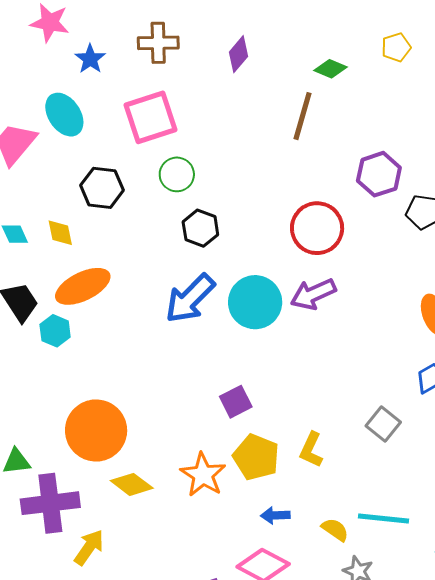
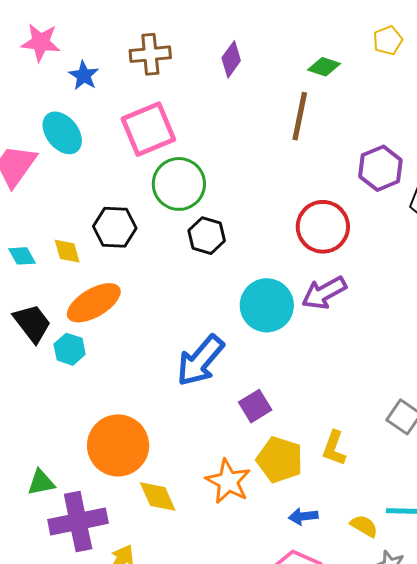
green circle: (177, 174) -> (179, 184), size x1.5
black hexagon: (102, 188) -> (115, 227), moved
blue arrow: (190, 298) -> (200, 361), moved
yellow diamond: (132, 484) -> (158, 497), turned 33

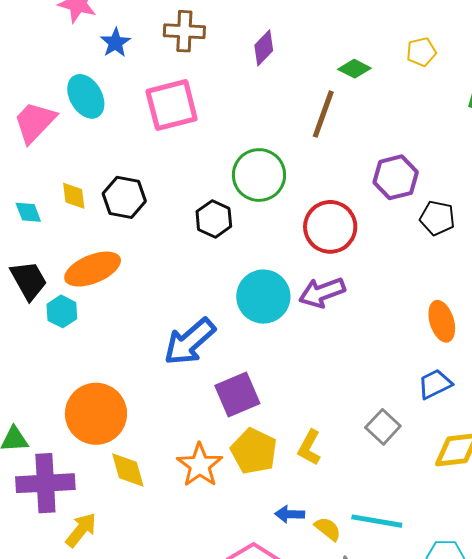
green circle: (179, 184) -> (259, 175), moved
yellow diamond: (67, 251) -> (74, 196), moved
purple square: (255, 406) -> (237, 395), size x1.4
blue arrow: (303, 516) -> (290, 514), moved

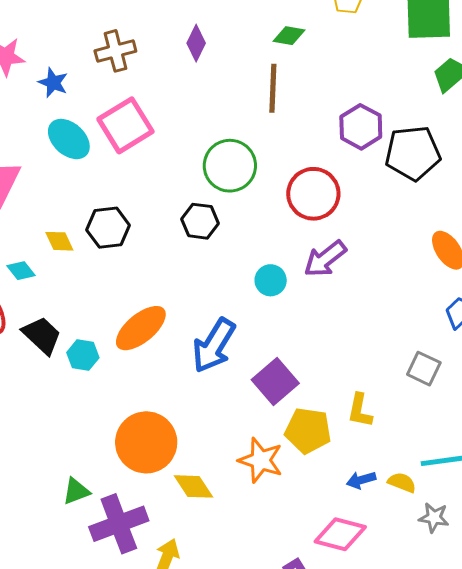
cyan ellipse: (86, 96) -> (69, 139), moved
black pentagon: (437, 218) -> (413, 153), size x1.6
orange ellipse: (93, 269) -> (141, 328), moved
cyan circle: (263, 297) -> (271, 280), size x0.6

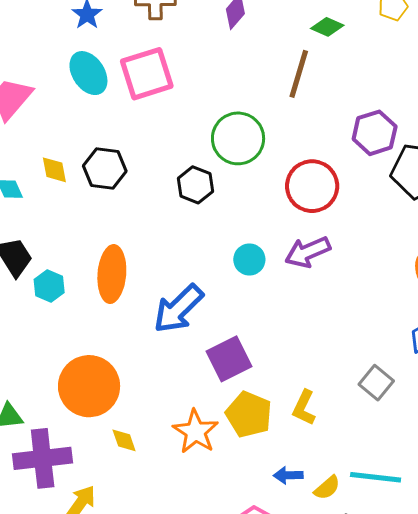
orange ellipse: (141, 328) -> (112, 274), turned -60
yellow semicircle: (402, 483) -> (327, 488), turned 104
yellow diamond: (194, 486) -> (124, 440), size x0.7

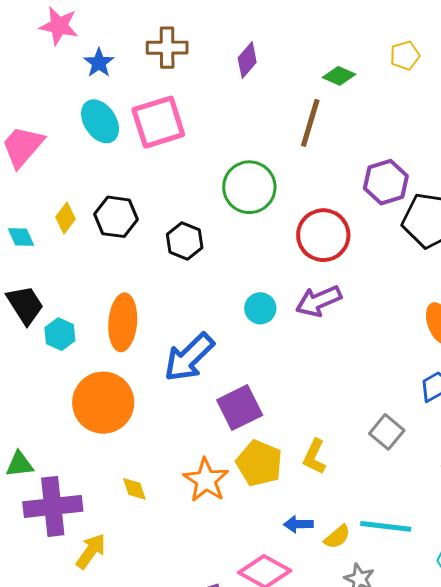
yellow diamond: (54, 170) -> (66, 218), turned 48
black hexagon: (195, 185) -> (185, 241), moved
orange circle: (89, 386) -> (103, 403), moved

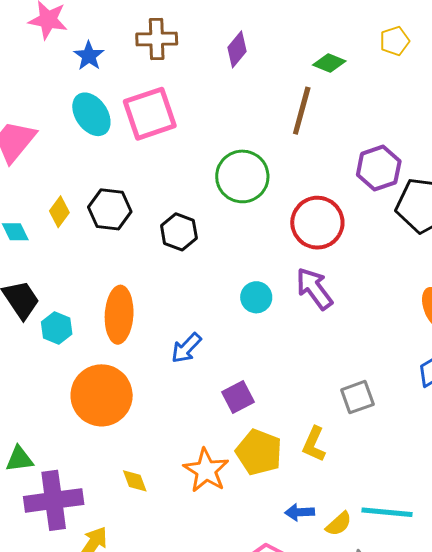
purple arrow: (319, 301) -> (314, 289), turned 78
blue arrow: (189, 357) -> (186, 348), size x0.6
purple square: (240, 408) -> (238, 397), size x0.7
gray square: (387, 432) -> (357, 397), moved, turned 32

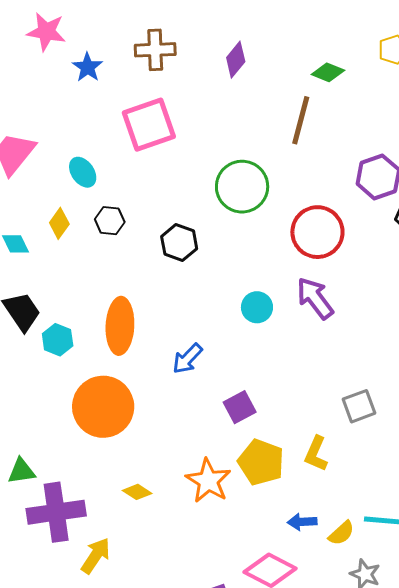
cyan ellipse: (91, 114) -> (83, 172), moved, size x0.7
black hexagon: (110, 209) -> (110, 221), size x0.7
yellow diamond: (135, 481) -> (137, 492), turned -36

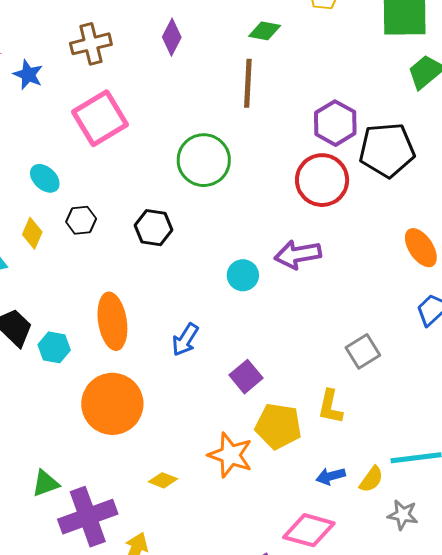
red circle: (317, 232) -> (322, 180), moved
purple arrow: (315, 298) -> (298, 255), turned -51

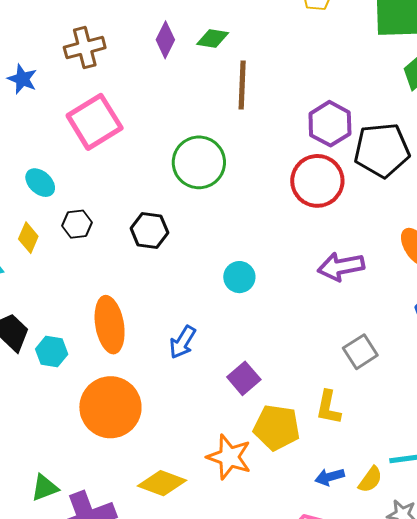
green diamond: (265, 31) -> (213, 39), moved
purple arrow: (298, 255) -> (341, 267), moved
yellow diamond: (163, 480) -> (162, 483), size x1.6

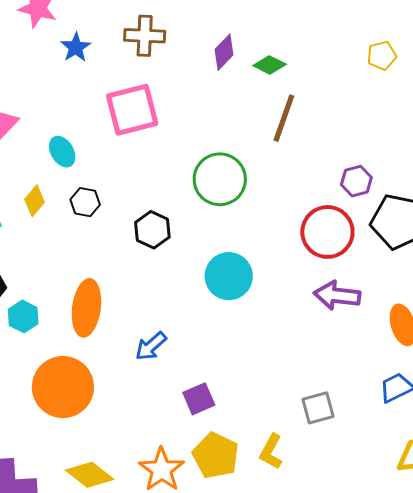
purple hexagon: (330, 124) -> (356, 181), size x0.7
purple arrow: (341, 267) -> (337, 295), moved
cyan circle: (239, 277) -> (229, 276), moved, size x1.5

